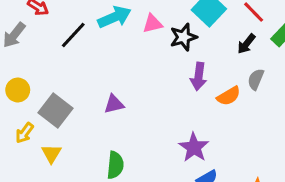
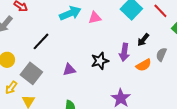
black line: (73, 35) -> (41, 41), moved
black star: (183, 37) -> (100, 61), moved
black arrow: (246, 44) -> (143, 40), moved

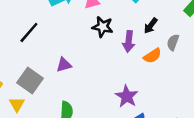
black star: (100, 61) -> (103, 27), moved, turned 30
gray square: (31, 73) -> (30, 81), moved

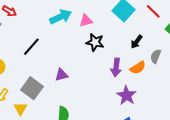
purple arrow: (129, 41) -> (116, 67), moved
purple star: (127, 96) -> (126, 95), moved

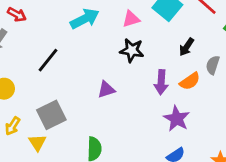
pink triangle: (86, 21) -> (131, 19), moved
purple triangle: (61, 75) -> (106, 90), moved
gray square: (32, 88) -> (51, 115), turned 30

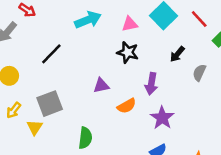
orange semicircle: (190, 81) -> (127, 106), moved

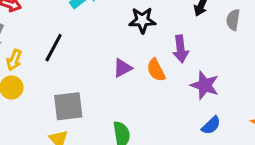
gray square: (50, 104) -> (68, 106), turned 30
orange semicircle: (127, 106) -> (156, 70), moved, turned 108
yellow arrow: (14, 110) -> (14, 60), moved

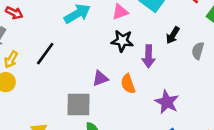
purple arrow: (181, 49) -> (149, 56), moved
gray square: (68, 106) -> (78, 105), moved

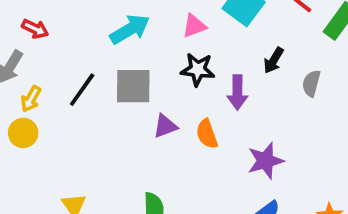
purple star: (167, 102) -> (265, 161), turned 30
gray square: (78, 105) -> (133, 86), moved

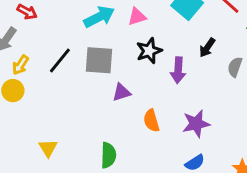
pink triangle: (194, 26) -> (137, 17), moved
black star: (198, 69) -> (149, 51), turned -30
orange semicircle: (207, 134) -> (151, 121), moved

